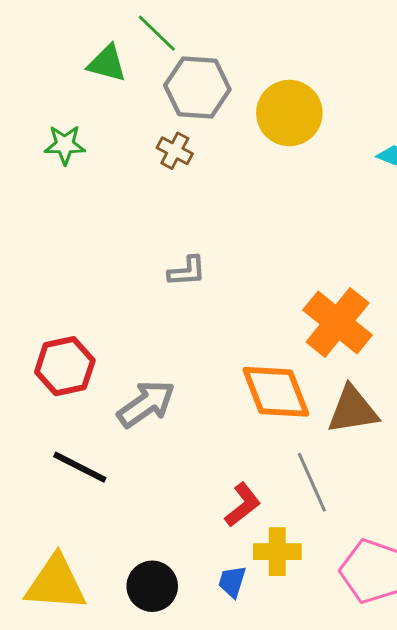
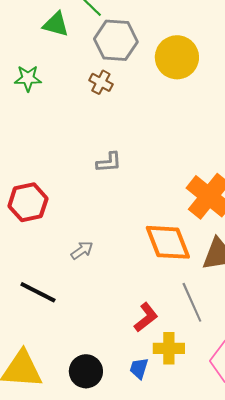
red hexagon: (65, 366) -> (28, 202), moved
gray arrow: (146, 404) -> (82, 250), size x0.6

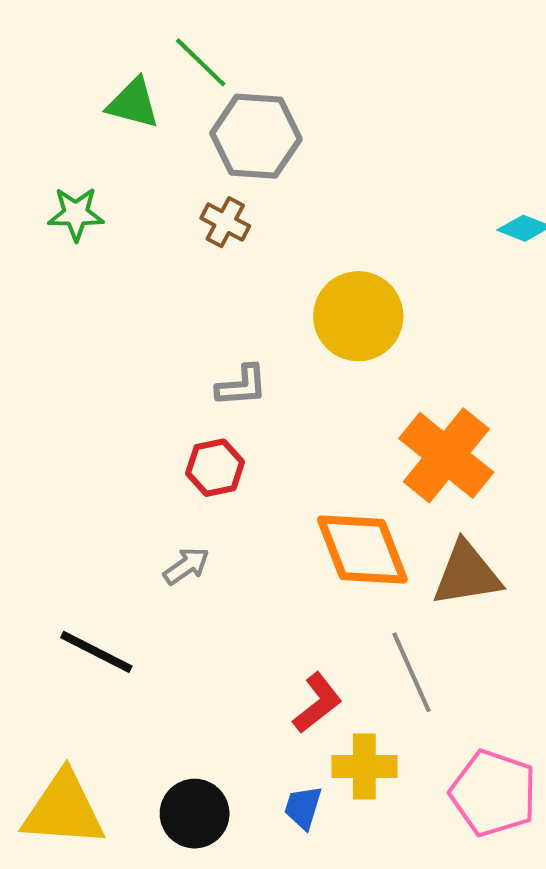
yellow circle: (177, 57) -> (358, 316), moved
red hexagon: (28, 202) -> (215, 468), moved, size x0.7

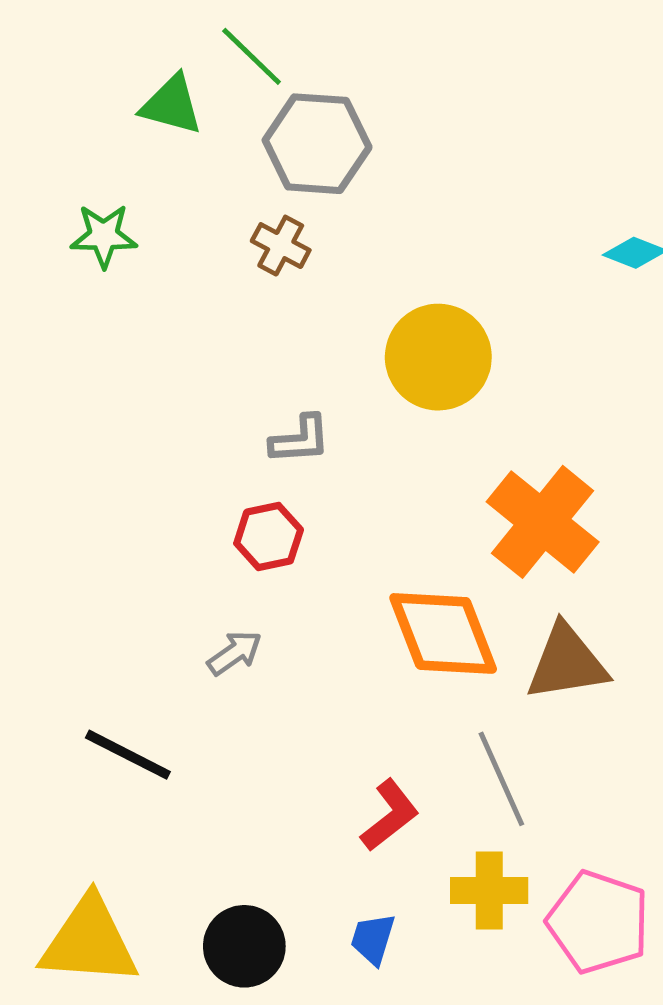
yellow cross: (364, 766) -> (489, 891), moved

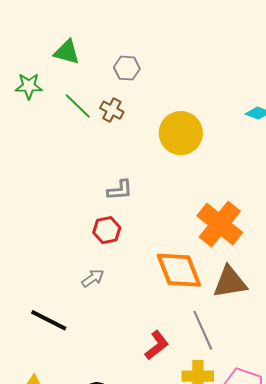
green line: (252, 56) -> (78, 106), moved
gray hexagon: (317, 144) -> (127, 68), size x0.6
green star: (104, 236) -> (29, 86), moved
yellow circle: (438, 357) -> (181, 133), moved

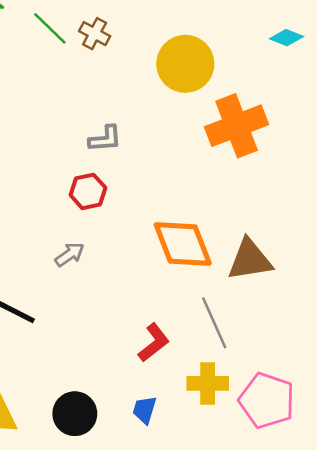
orange cross: (220, 224) -> (237, 126), moved, turned 30

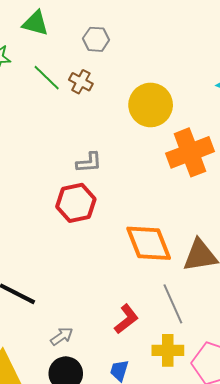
red hexagon: (88, 191) -> (76, 203), size x1.4
gray arrow: (70, 255) -> (62, 336), moved

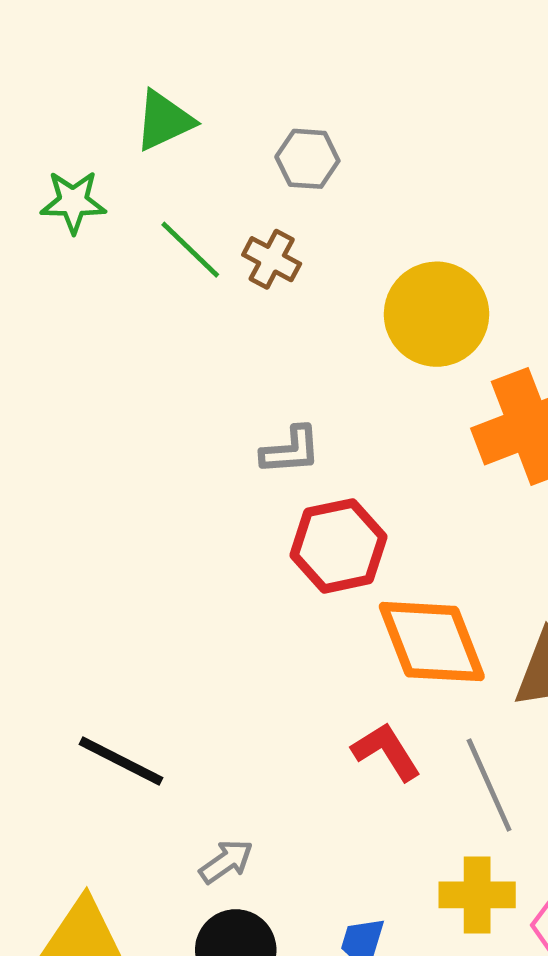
green triangle: (35, 23) -> (164, 121), turned -40
red hexagon: (76, 203) -> (339, 546), moved
red L-shape: (126, 319) -> (386, 752), moved, turned -84

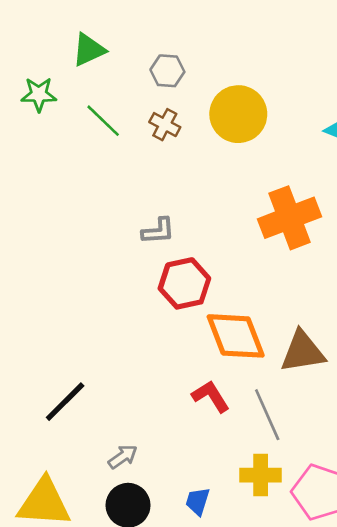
brown cross: (272, 259) -> (165, 125), moved
yellow circle: (436, 314) -> (238, 114), moved
black line: (121, 761) -> (65, 402), turned -72

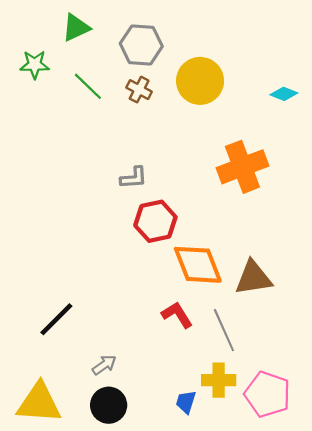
gray hexagon: (167, 71) -> (141, 45), size x1.5
blue trapezoid: (198, 501) -> (186, 402), moved

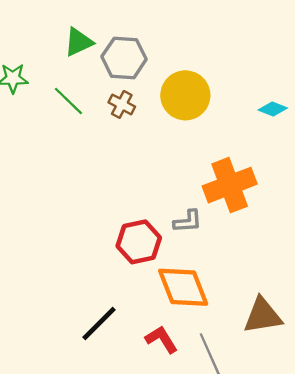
green triangle: (76, 28) -> (79, 42), moved
gray L-shape: (134, 178) -> (188, 221), moved
brown triangle: (253, 278) -> (263, 316), moved
black line: (56, 319) -> (99, 324), moved

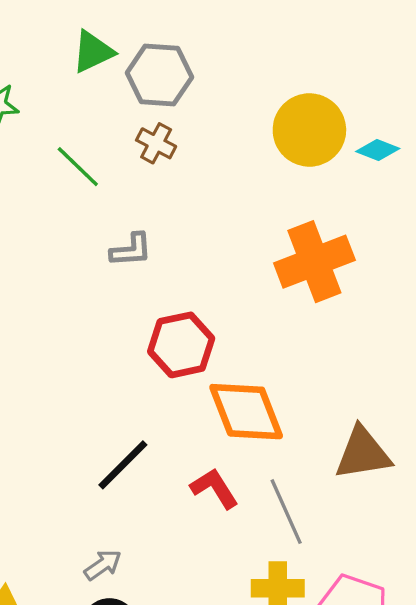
yellow circle: (185, 95) -> (309, 130), moved
green line: (68, 101) -> (78, 167), moved
gray L-shape: (188, 221) -> (131, 250), moved

